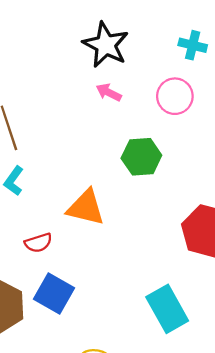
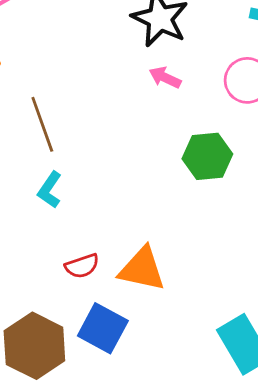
orange triangle: (86, 207) -> (142, 269), moved

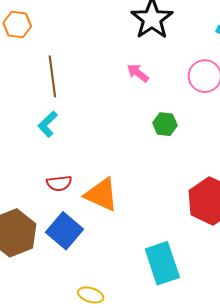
pink arrow: (165, 77) -> (138, 73), moved
green hexagon: (207, 156) -> (165, 124), size x0.7

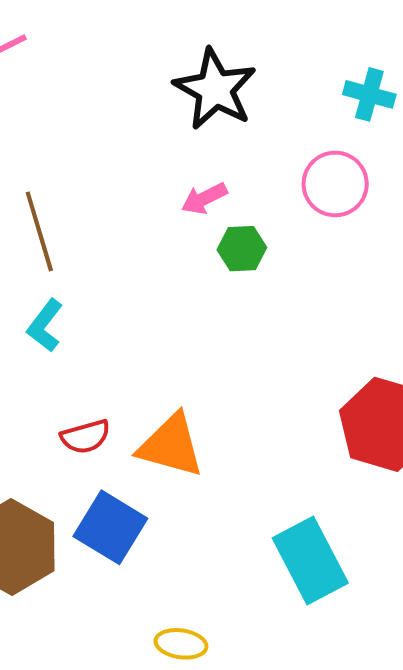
pink arrow: (138, 73) -> (204, 198), turned -55
green hexagon: (165, 124) -> (242, 249), moved

